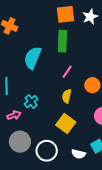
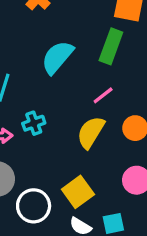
yellow semicircle: (67, 96) -> (91, 132), size x1.5
yellow square: (66, 124) -> (78, 192), moved

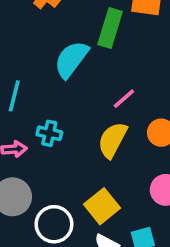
green rectangle: (111, 46) -> (110, 28), moved
cyan cross: (34, 123) -> (49, 133), turned 35

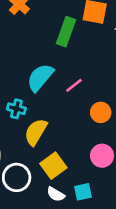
cyan semicircle: (71, 59) -> (40, 77), moved
yellow semicircle: (112, 140) -> (36, 132), moved

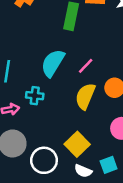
yellow semicircle: (36, 132) -> (85, 96), moved

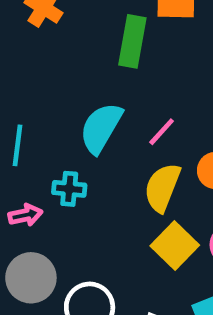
yellow square: (77, 144) -> (175, 246), moved

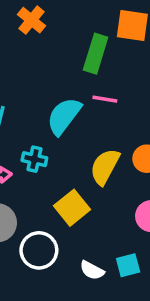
pink line: (162, 132) -> (105, 99), moved, turned 50
yellow square: (175, 246) -> (72, 208), moved

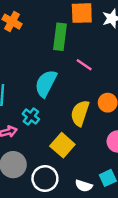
pink line: (105, 99) -> (84, 65), moved, turned 35
cyan cross: (34, 159) -> (31, 117), turned 35

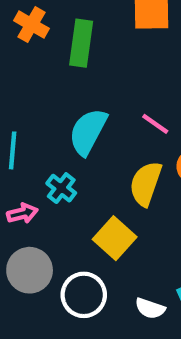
green rectangle: (60, 37) -> (81, 43), moved
pink line: (84, 65) -> (155, 124), moved

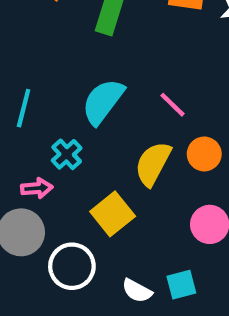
pink arrow: (22, 213) -> (37, 188), moved

